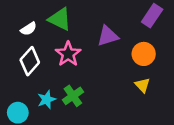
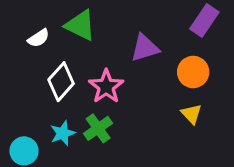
pink star: (68, 54) -> (106, 86), moved
white diamond: (30, 61) -> (61, 82), moved

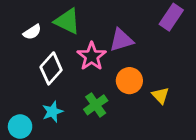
orange circle: (193, 72) -> (129, 81), moved
pink star: (106, 86) -> (92, 56), moved
green cross: (98, 128) -> (96, 105), moved

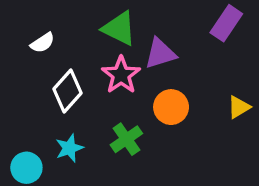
green triangle: (67, 21) -> (119, 28), moved
yellow triangle: (160, 95) -> (239, 107), moved, turned 42

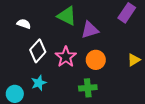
white semicircle: (43, 43) -> (24, 24), turned -128
pink star: (121, 75) -> (66, 57), moved
green cross: (126, 139) -> (88, 88), moved, turned 30

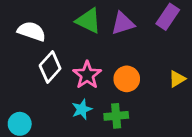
white semicircle: (24, 24) -> (32, 31), size x1.5
purple triangle: (90, 30) -> (123, 23), moved
cyan star: (39, 83) -> (82, 109), moved

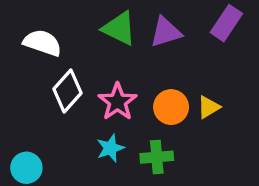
yellow triangle: (177, 79) -> (209, 107), moved

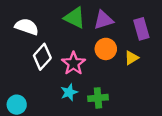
purple rectangle: (226, 23) -> (141, 29), moved, turned -50
orange circle: (171, 107) -> (106, 49), moved
yellow triangle: (209, 107) -> (131, 58), moved

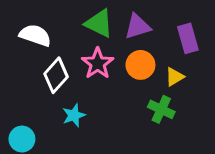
pink star: (73, 63) -> (98, 63), moved
cyan star: (69, 92) -> (74, 115), moved
green cross: (98, 98) -> (161, 109), moved, turned 30

